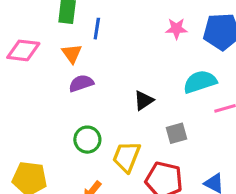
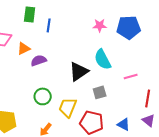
orange triangle: (72, 54) -> (24, 48), moved, turned 40
cyan semicircle: (200, 82) -> (103, 59), moved, turned -100
black triangle: (144, 100) -> (79, 71), size x1.5

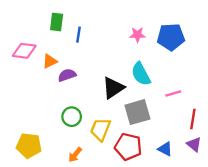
gray square: (100, 92) -> (137, 112), size x1.6

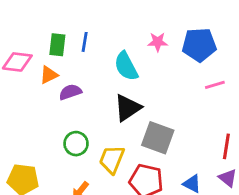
green rectangle: (57, 22) -> (57, 45), moved
cyan semicircle: (141, 74) -> (126, 66), moved
pink line: (173, 94) -> (215, 85), moved
gray square: (137, 112) -> (158, 138), turned 36

